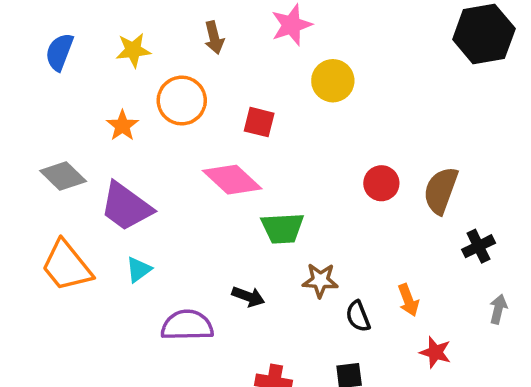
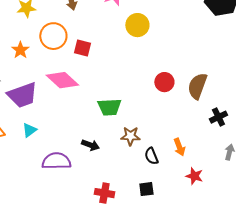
red square: (259, 122) -> (82, 48), moved
pink diamond: (232, 180) -> (62, 80), moved
purple trapezoid: (126, 207) -> (22, 95), turned -56

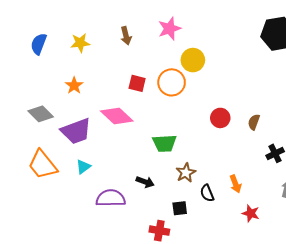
orange circle: (53, 36) -> (172, 82), moved
brown semicircle: (197, 86) -> (254, 122), size x0.6
brown star: (130, 136) -> (186, 173), turned -30
black square: (146, 189) -> (180, 208), moved

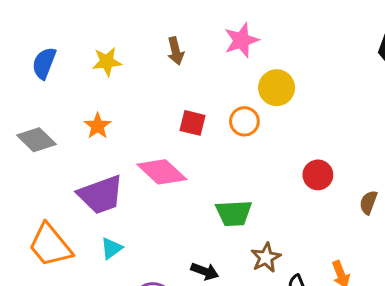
orange circle: (172, 82) -> (244, 121), size x0.7
gray diamond: (41, 114) -> (36, 140), moved
brown semicircle: (254, 122) -> (368, 202), moved

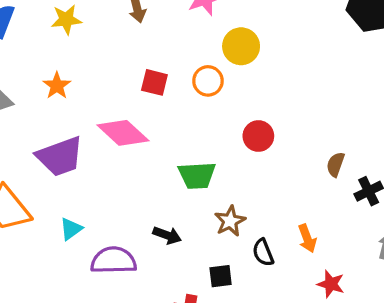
red circle: (318, 175) -> (258, 136), moved
cyan triangle: (111, 248) -> (71, 229), moved

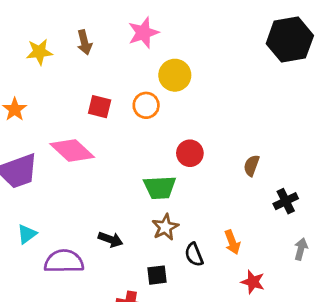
yellow star: (66, 19) -> (39, 52), moved
brown semicircle: (336, 164) -> (252, 166), moved
green trapezoid: (197, 175) -> (160, 187), moved

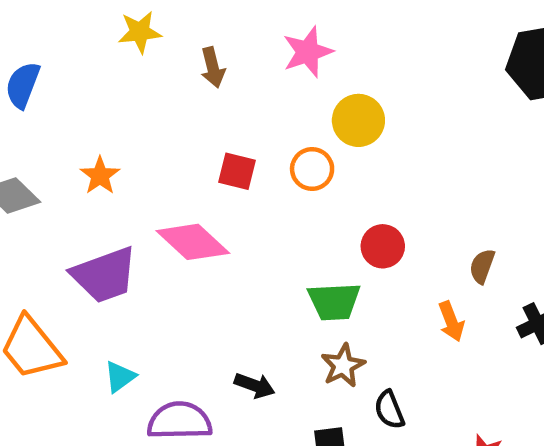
yellow star: (39, 52) -> (140, 32), moved
orange arrow: (232, 242) -> (451, 321), moved

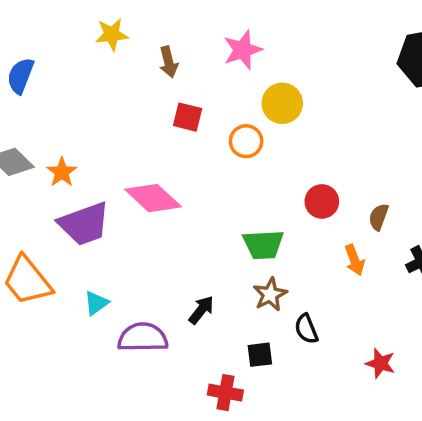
red square: (237, 171) -> (188, 117), moved
orange star: (100, 176) -> (62, 172), moved
red circle: (383, 246) -> (322, 201), moved
black arrow: (255, 385) -> (201, 310), turned -72

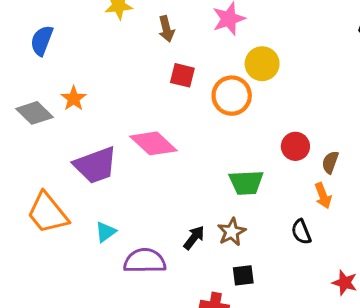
orange circle: (246, 141) -> (232, 96), size x1.4
orange star: (62, 172) -> (74, 98), moved
brown semicircle: (379, 217) -> (330, 162), moved
brown star: (270, 294) -> (232, 232), moved
black semicircle: (306, 329) -> (301, 232), moved

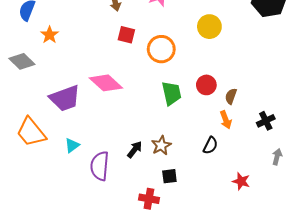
yellow circle: (262, 64) -> (209, 27), moved
orange star: (74, 98) -> (50, 35), moved
green trapezoid: (246, 183) -> (171, 93), moved, turned -100
black semicircle: (301, 232) -> (210, 145), turned -132
purple semicircle: (145, 261) -> (100, 166), turned -84

